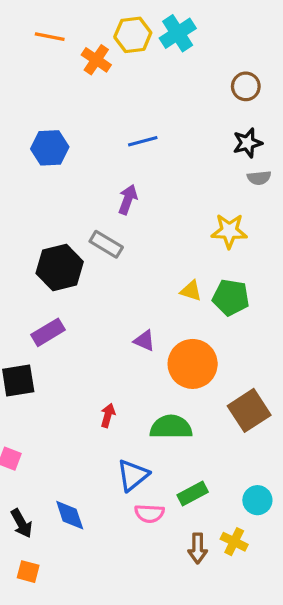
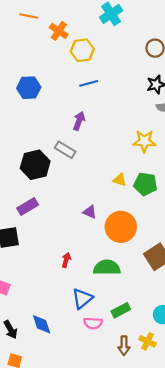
yellow hexagon: (133, 35) -> (82, 50), moved

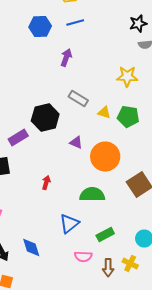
blue hexagon: (29, 88) -> (40, 26), moved
gray rectangle: (65, 150) -> (78, 98), moved
black hexagon: (35, 165) -> (45, 118), moved
red arrow: (66, 260) -> (46, 182), moved
pink semicircle: (93, 323) -> (83, 256), moved

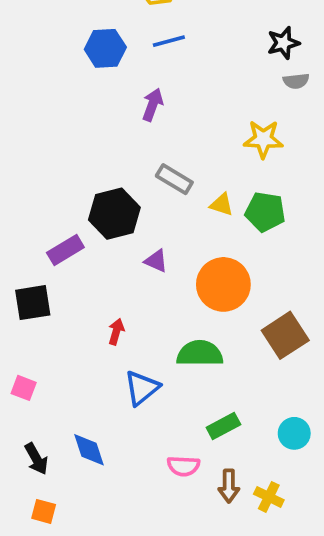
purple triangle: (76, 142) -> (156, 261), moved
blue triangle: (69, 224) -> (142, 388), moved
yellow cross: (130, 264) -> (269, 497), moved

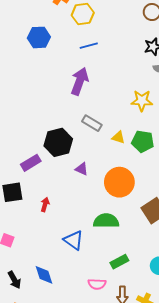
blue hexagon: (105, 48) -> (39, 37), moved
purple arrow: (153, 105) -> (80, 81), size x1.5
red arrow: (116, 332) -> (45, 205), moved
blue triangle: (142, 388) -> (74, 240), turned -45

